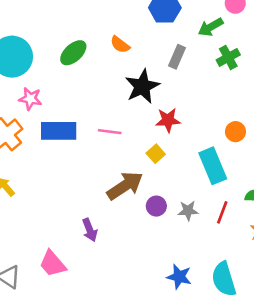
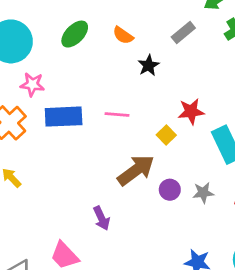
orange semicircle: (120, 45) -> (123, 35), moved
gray rectangle: (177, 57) -> (183, 32), turned 30
black star: (142, 86) -> (149, 65), size x0.6
red star: (168, 120) -> (191, 111), moved

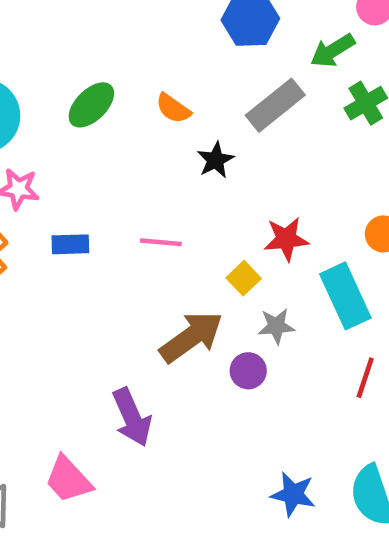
gray rectangle: (183, 32) -> (275, 105), size x1.4
blue rectangle: (64, 117) -> (70, 244), size x0.6
gray star: (203, 193) -> (276, 326), moved
purple arrow: (102, 218) -> (132, 417), size x1.4

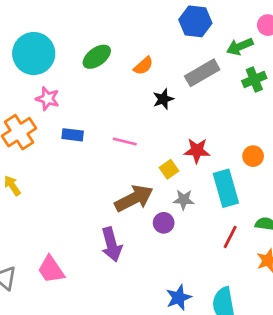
orange semicircle: (173, 108) -> (143, 66), turned -85
purple arrow: (132, 417) -> (111, 244), moved
blue star: (293, 494) -> (179, 298), turned 30

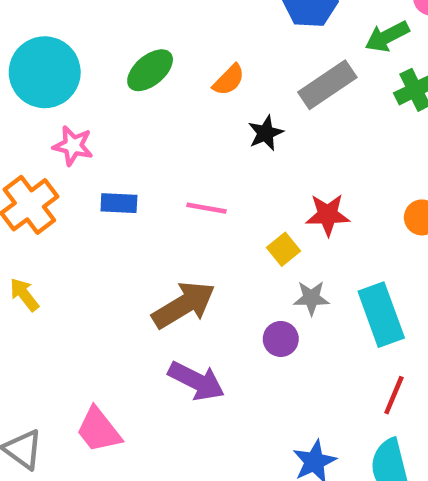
cyan rectangle: (226, 188) -> (381, 315), moved
brown arrow: (134, 198) -> (184, 305), moved
red line: (230, 237) -> (394, 395), moved
purple arrow: (111, 244) -> (196, 381), turned -44

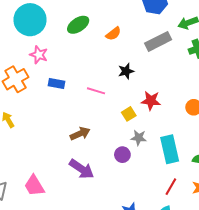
black star: (266, 133) -> (126, 71), moved
brown arrow: (184, 305) -> (80, 134), size x0.7

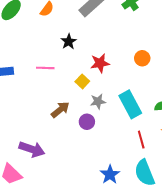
brown arrow: (80, 134) -> (60, 110), moved
purple arrow: (82, 169) -> (32, 149), moved
red line: (171, 187) -> (141, 140), turned -30

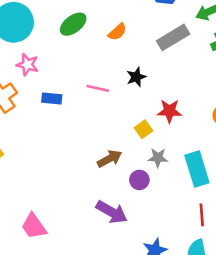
pink line: (45, 68) -> (98, 88), moved
purple arrow: (32, 149) -> (112, 212), moved

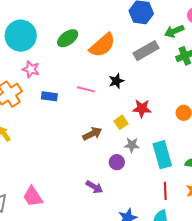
orange semicircle: (117, 32) -> (102, 45), size x1.8
brown arrow: (110, 159) -> (92, 134), moved
purple arrow: (112, 212) -> (94, 187), size x0.7

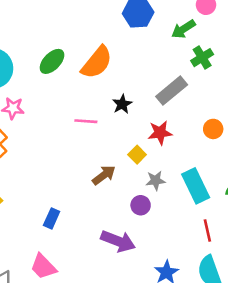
gray rectangle: (146, 51) -> (172, 91), moved
blue rectangle: (49, 96) -> (52, 218), moved, turned -63
purple arrow: (94, 187) -> (118, 241), size x1.5

